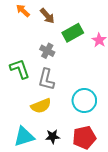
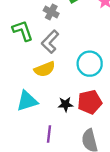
gray L-shape: (46, 79) -> (50, 42), turned 30
black star: (53, 137) -> (65, 104), moved

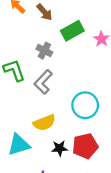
yellow semicircle: (45, 69) -> (44, 123), moved

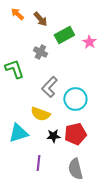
gray L-shape: (43, 82) -> (49, 87), moved
yellow semicircle: (44, 123) -> (40, 114), turned 42

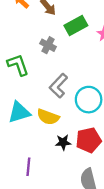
cyan triangle: (18, 133) -> (19, 112), moved
purple line: (38, 163) -> (28, 167), moved

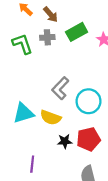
gray cross: (48, 45) -> (47, 37), moved, turned -32
green L-shape: (18, 65) -> (22, 44), moved

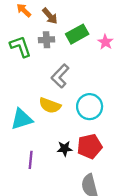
gray L-shape: (60, 88) -> (60, 76), moved
yellow semicircle: (51, 118) -> (50, 105), moved
purple line: (32, 164) -> (31, 160), moved

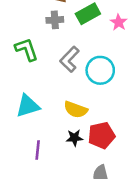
green L-shape: (20, 47) -> (27, 49), moved
yellow semicircle: (50, 105) -> (76, 110), moved
cyan circle: (90, 107) -> (100, 70), moved

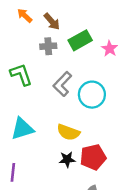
purple line: (38, 150) -> (13, 172), moved

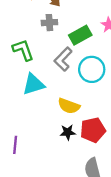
green rectangle: (80, 40) -> (80, 35), moved
cyan triangle: (22, 129) -> (33, 84), moved

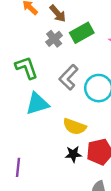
gray cross: (49, 23) -> (54, 39), turned -35
green rectangle: (80, 35) -> (82, 33), moved

